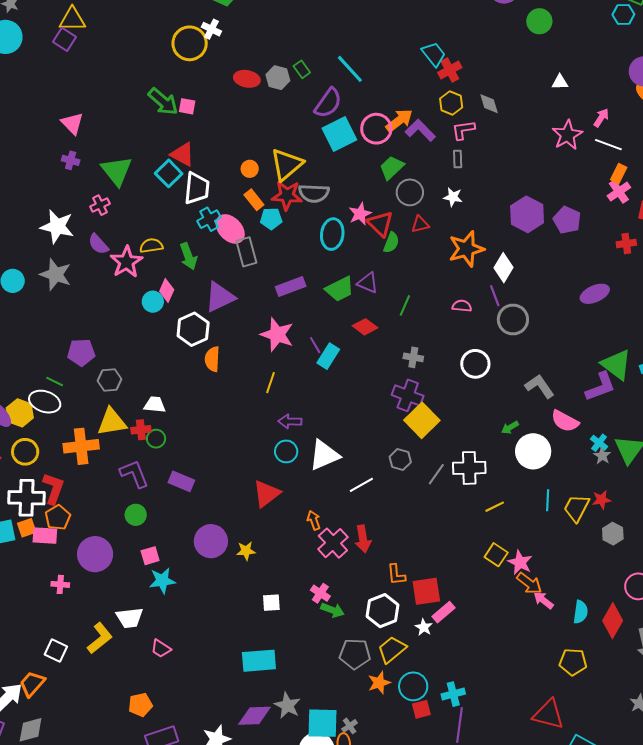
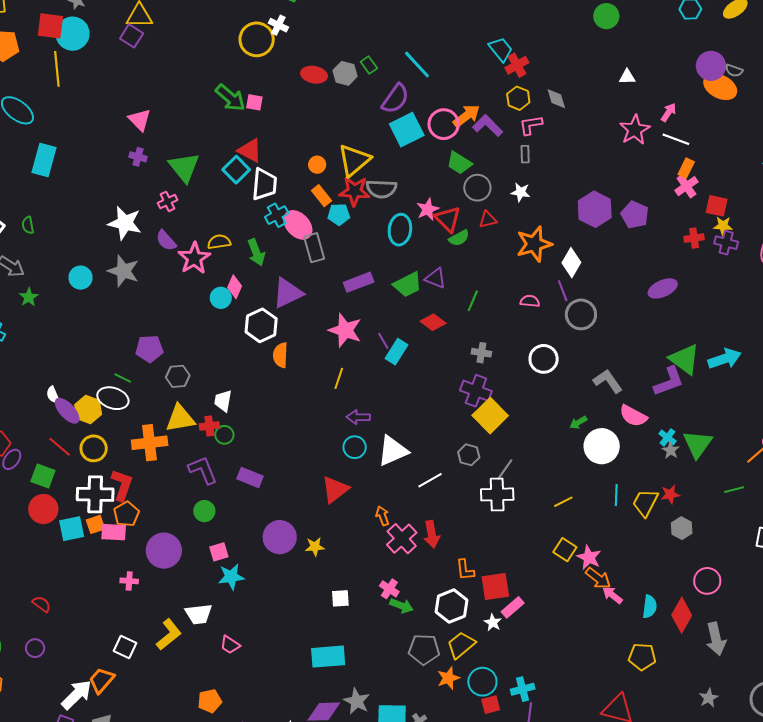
green trapezoid: (392, 168) -> (459, 163), turned -104
green semicircle: (391, 243) -> (459, 238), turned 40
white trapezoid: (155, 405) -> (223, 401), turned -85
white cross: (469, 468) -> (497, 494), moved

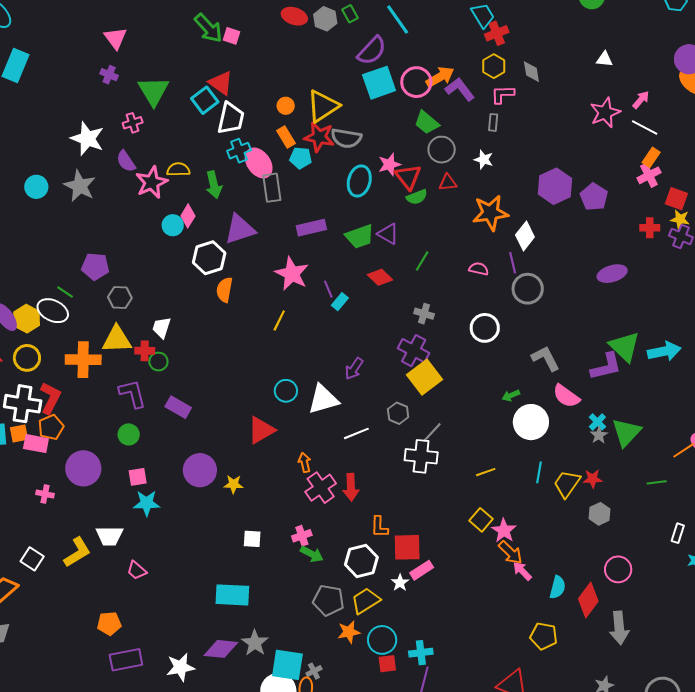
cyan rectangle: (396, 352) -> (340, 302), size x0.7
purple arrow: (358, 417) -> (354, 369), moved, turned -65
pink cross: (389, 589) -> (302, 536), turned 30

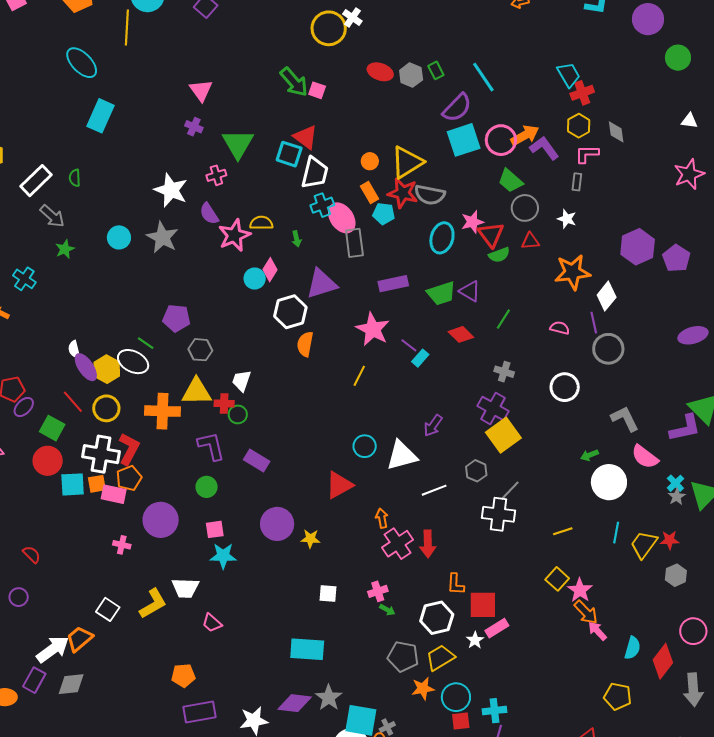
cyan square: (205, 100) -> (289, 154), turned -36
green arrow: (214, 185) -> (296, 239), size x0.6
purple line: (328, 289) -> (409, 345), turned -30
green arrow: (312, 554) -> (387, 610), size x0.7

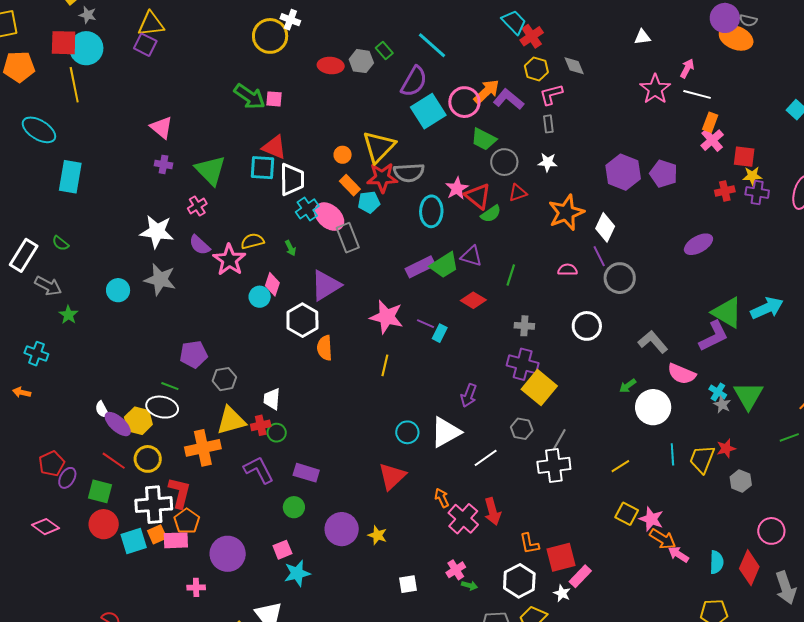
green semicircle: (75, 178) -> (61, 243), turned -36
purple rectangle: (393, 284) -> (420, 267), moved
green circle: (207, 487) -> (294, 507), moved
yellow star: (310, 539) -> (377, 535), turned 30

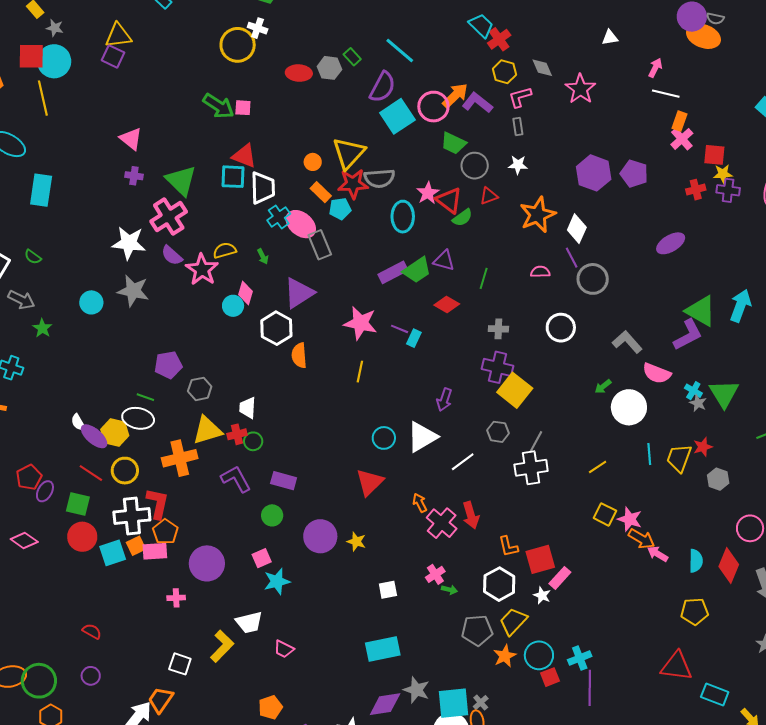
pink star: (655, 89) -> (580, 89), moved
pink cross: (197, 206) -> (169, 216), size x1.8
cyan arrow: (767, 308) -> (740, 306), turned -44

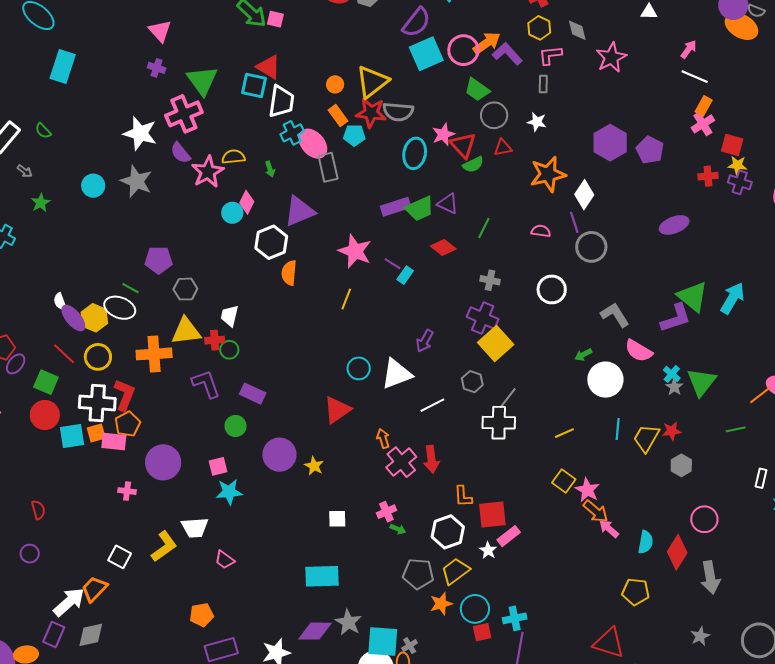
gray arrow: (21, 300) -> (25, 171), size x0.6
red semicircle: (92, 631) -> (38, 510), turned 36

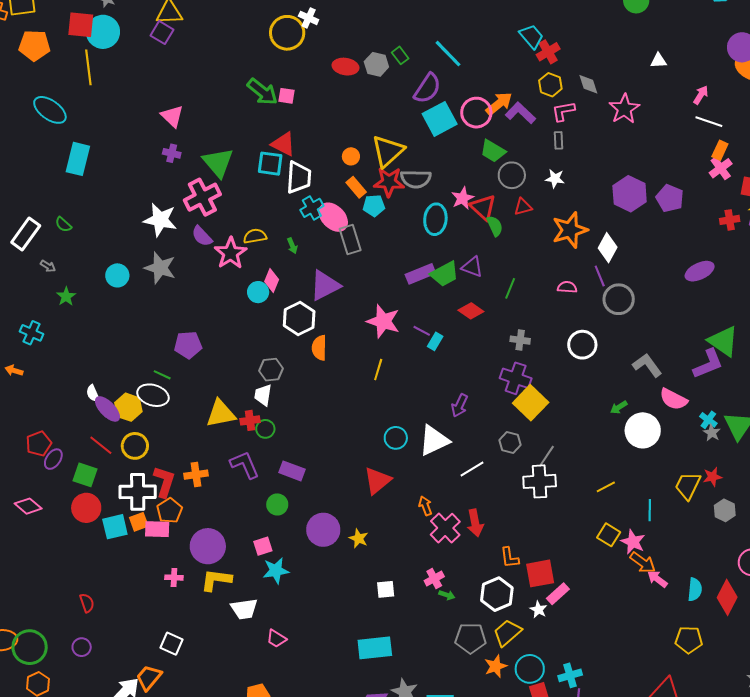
green semicircle: (473, 165) -> (495, 226), turned -85
gray hexagon: (185, 289) -> (271, 370), moved
orange cross: (154, 354) -> (196, 475), moved, size x0.7
cyan line: (618, 429) -> (650, 510), moved
yellow L-shape: (164, 546) -> (216, 580), moved, turned -132

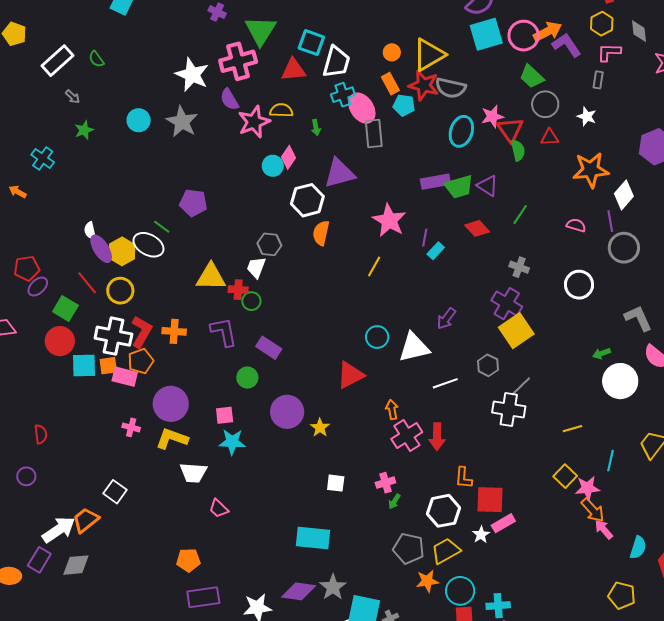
red triangle: (283, 144) -> (293, 70), moved, turned -44
purple line: (422, 331) -> (425, 238), turned 60
pink star: (633, 542) -> (588, 488), turned 30
green arrow: (447, 595) -> (394, 501), turned 91

